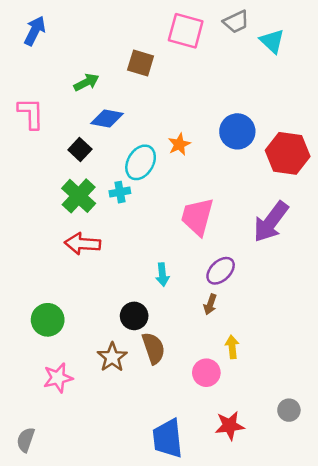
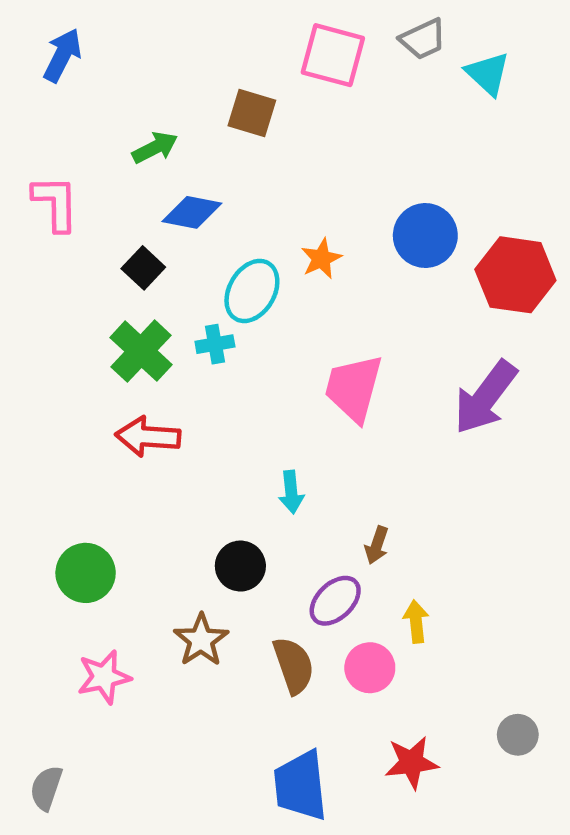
purple ellipse: (221, 271) -> (335, 601), moved
brown semicircle: (153, 348) -> (294, 665), moved

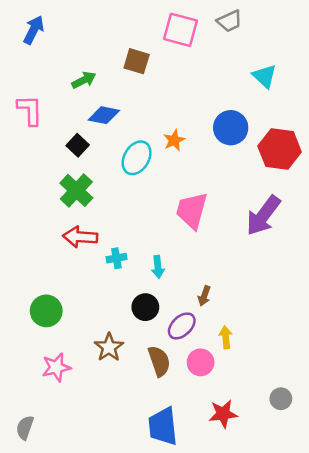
cyan triangle: (488, 74) -> (265, 76), moved
cyan cross: (215, 344) -> (116, 258), moved
black circle: (240, 566) -> (145, 307), moved

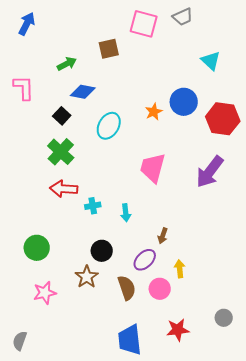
brown square: (137, 61) -> (109, 49), turned -30
orange star: (174, 140) -> (154, 112), moved
black circle: (145, 307) -> (102, 251), moved

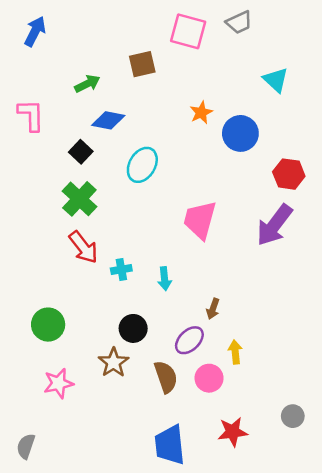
orange star: (154, 112) -> (201, 113), moved
red hexagon: (223, 119) -> (289, 174), moved, size x0.7
red arrow: (64, 189) -> (83, 247), turned -132

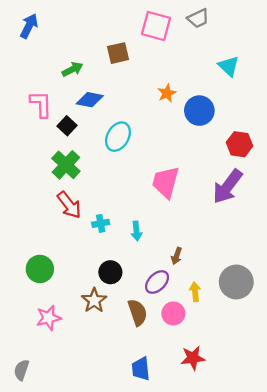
pink L-shape: (31, 115) -> (41, 104), moved
gray circle: (293, 416) -> (236, 282), moved, size x1.8
blue trapezoid: (170, 445) -> (141, 369), size x0.7

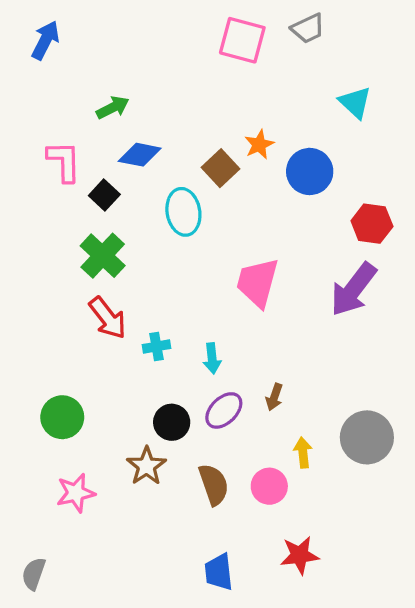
brown square: (118, 53) -> (220, 168), moved, turned -30
cyan ellipse: (118, 137) -> (183, 212), turned -40
purple ellipse: (157, 282) -> (224, 410), moved

